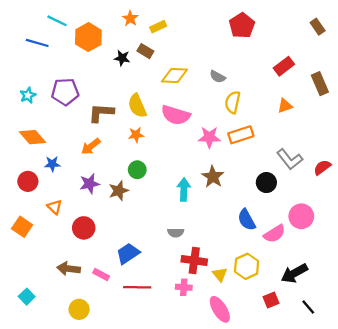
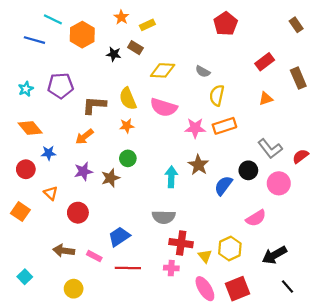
pink circle: (301, 216) -> (279, 183), moved
blue semicircle: (247, 220) -> (223, 186), moved, turned 66
gray semicircle: (176, 233) -> (164, 217), size x1.5
red square: (271, 300) -> (238, 289), moved, size x1.6

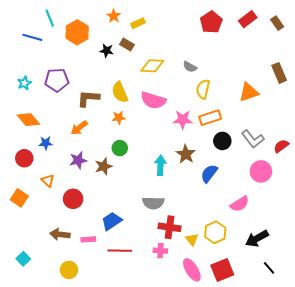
cyan line: (53, 19) -> (50, 18), turned 42
red rectangle: (265, 62) -> (248, 19), moved
orange triangle: (266, 99) -> (249, 92), size x1.5
black circle: (248, 170) -> (222, 141), moved
pink rectangle: (94, 256) -> (88, 239), turned -32

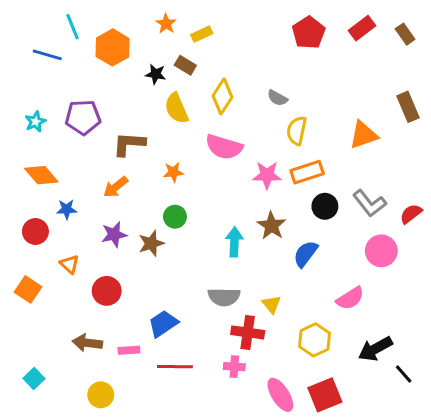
yellow diamond: (152, 66) -> (222, 96), turned -60
yellow semicircle: (120, 92) -> (176, 108), moved
yellow triangle: (192, 239) -> (271, 304), moved
black line: (269, 268) -> (404, 374), moved

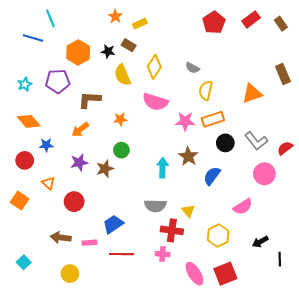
orange hexagon: (113, 47) -> (78, 52), moved
black arrow: (375, 349) -> (260, 242), size x0.7
black line: (404, 374) -> (280, 259), turned 40

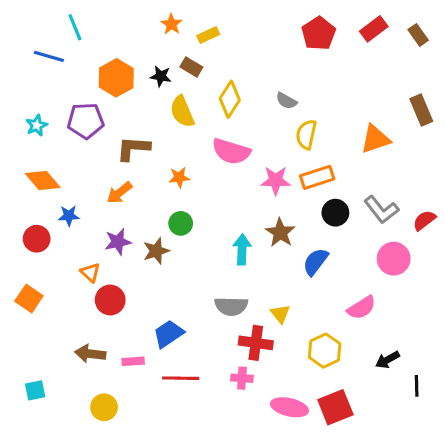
orange triangle: (48, 183) -> (90, 272), moved
cyan square: (24, 262) -> (35, 390), turned 32
pink ellipse: (194, 274) -> (289, 407), turned -45

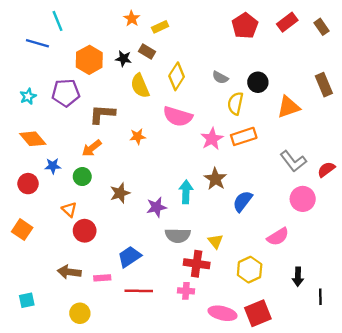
pink star: (276, 180) -> (212, 139), turned -30
black circle: (335, 213) -> (258, 82), moved
green circle: (181, 223) -> (82, 177), moved
purple star: (118, 242) -> (156, 207), moved
black arrow: (388, 360) -> (298, 277), turned -60

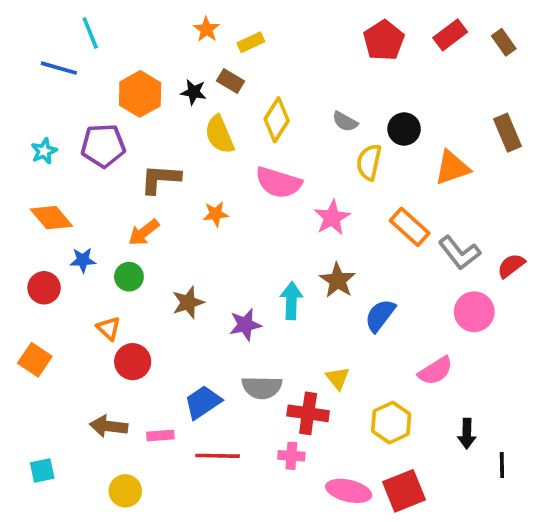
orange rectangle: (244, 136) -> (410, 227), moved, turned 60
gray semicircle: (178, 235) -> (262, 387), moved

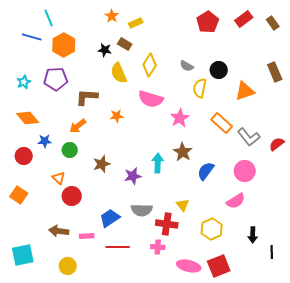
orange hexagon: (140, 94) -> (64, 45), moved
pink circle: (474, 312) -> (245, 171), moved
cyan square: (42, 471) -> (23, 255), size x1.6

